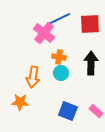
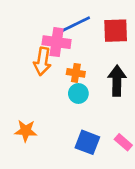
pink cross: (44, 33) -> (57, 42), turned -30
orange arrow: (33, 77) -> (42, 61), moved

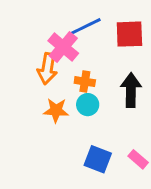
pink cross: (57, 42) -> (63, 47), turned 32
orange star: (26, 131) -> (56, 110), moved

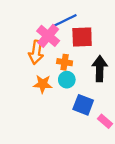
red square: (129, 34) -> (82, 37), moved
blue square: (98, 159) -> (83, 105), moved

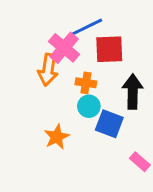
orange star: (43, 84) -> (57, 137), moved, turned -30
blue square: (83, 105) -> (109, 124), moved

